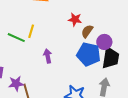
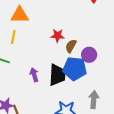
yellow line: (31, 31) -> (13, 37), moved
black trapezoid: (111, 58) -> (57, 75), moved

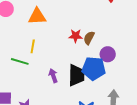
yellow line: (13, 37) -> (33, 46), moved
brown semicircle: (71, 46) -> (89, 38), moved

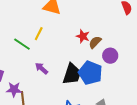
purple circle: (108, 54) -> (110, 56), moved
purple arrow: (53, 76) -> (41, 68), moved, turned -48

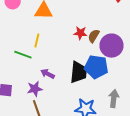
purple circle: (110, 56) -> (111, 46), size x1.5
purple star: (14, 89) -> (35, 89), moved

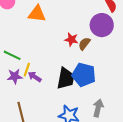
yellow line: (37, 40) -> (27, 70), moved
purple circle: (111, 46) -> (102, 25), moved
purple star: (35, 89) -> (15, 76), moved

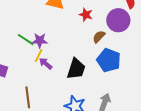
red star: (71, 39) -> (86, 15), moved
blue pentagon: (84, 75) -> (109, 60), moved
purple star: (15, 76) -> (40, 40), moved

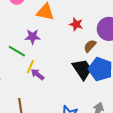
purple star: (40, 40) -> (33, 37), moved
black trapezoid: (76, 69) -> (82, 69), moved, turned -50

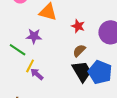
brown semicircle: (90, 46) -> (79, 51), moved

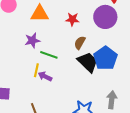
green line: (18, 50) -> (49, 55), moved
blue pentagon: (100, 72) -> (105, 58), turned 30

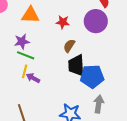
green line: (49, 55) -> (26, 55), moved
blue pentagon: (105, 58) -> (92, 76), moved, turned 30
black trapezoid: (88, 62) -> (76, 65), turned -140

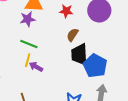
purple star: (22, 42) -> (28, 19), moved
blue pentagon: (92, 76) -> (95, 66), turned 30

